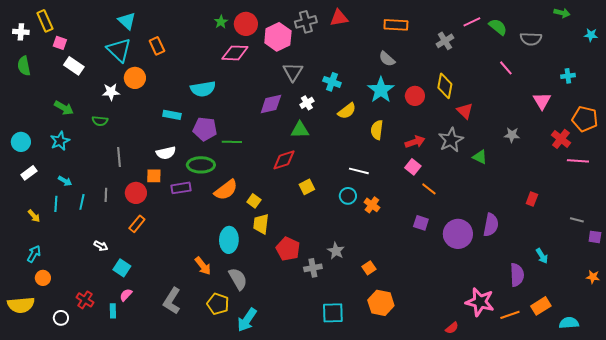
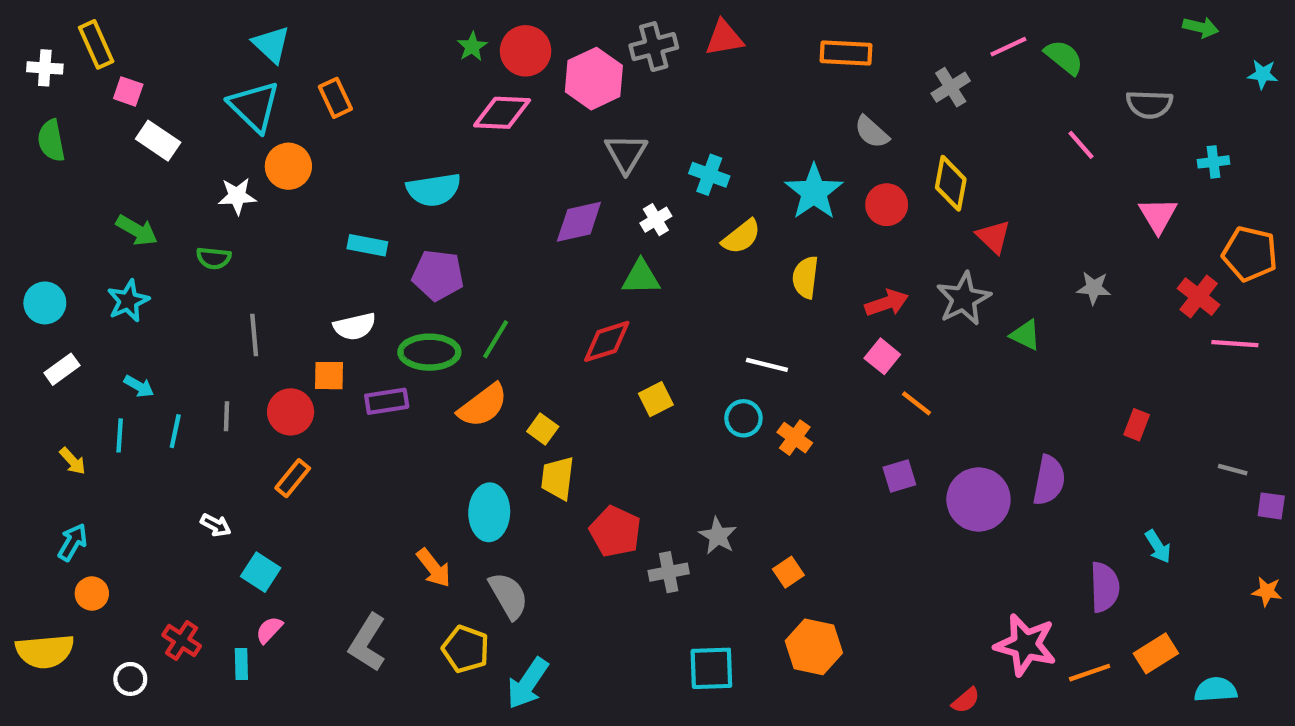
gray semicircle: (531, 39) -> (1149, 104), moved
gray semicircle: (387, 59) -> (872, 132), moved
green line: (232, 142) -> (496, 339), moved, turned -60
purple square: (421, 223) -> (899, 476), turned -35

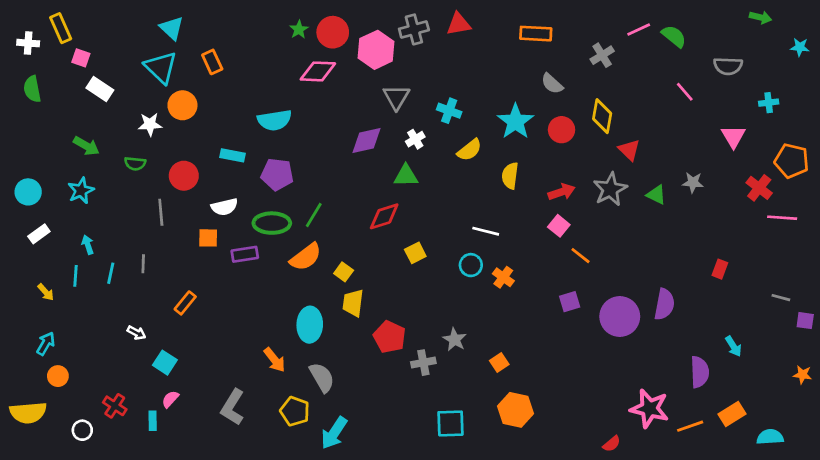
green triangle: (1025, 335) -> (656, 195), moved
cyan arrow: (139, 386) -> (88, 245), turned -138
red circle: (291, 412) -> (184, 176), moved

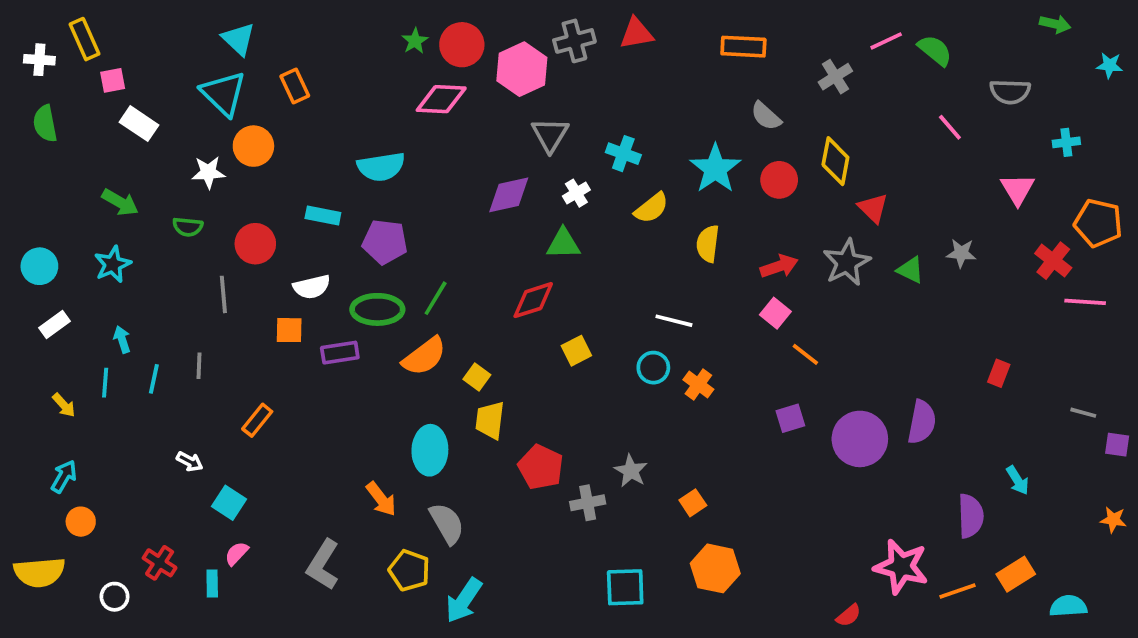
pink square: (81, 58) -> (113, 80), turned -30

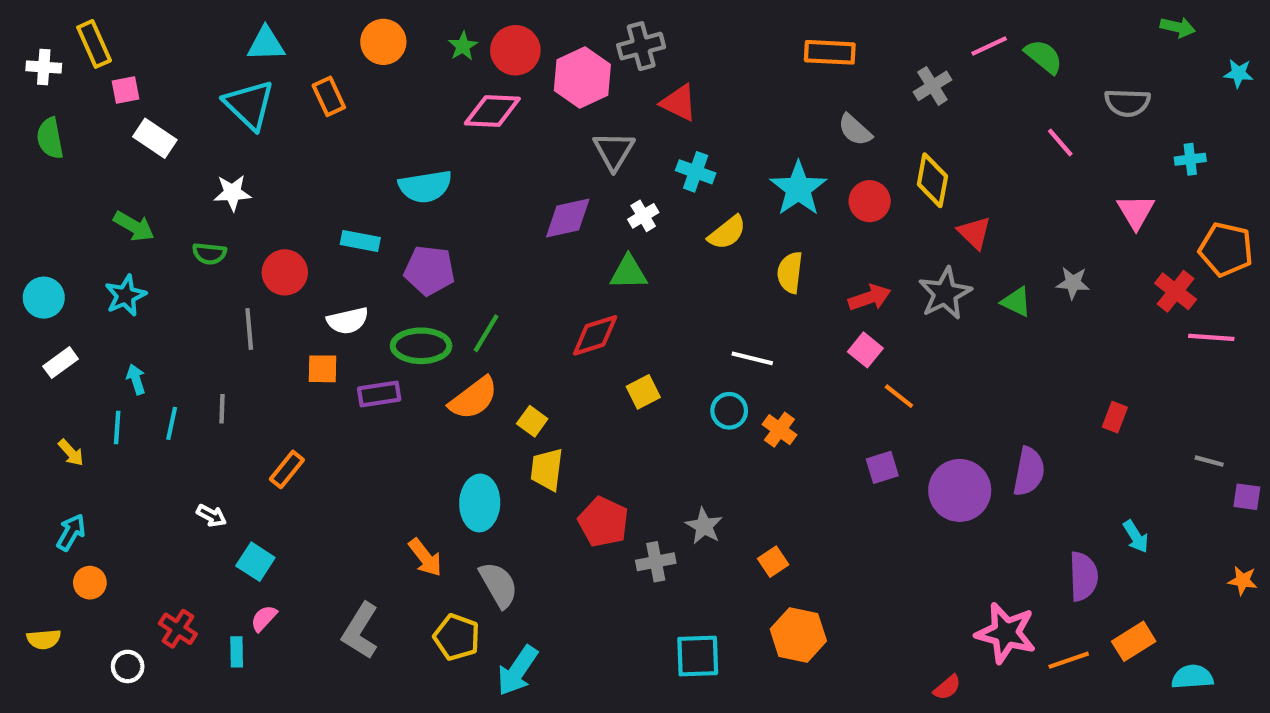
red triangle: (636, 33) -> (679, 103), moved, turned 36
cyan triangle: (238, 39) -> (266, 44), turned -45
orange circle: (253, 146) -> (383, 42), moved
yellow semicircle: (39, 572) -> (44, 639), size x0.6

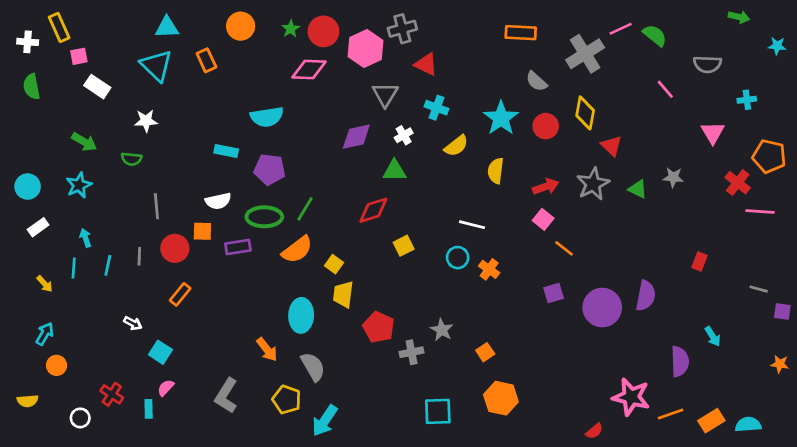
gray cross: (932, 86) -> (585, 54), size x1.6
red circle: (285, 272) -> (175, 248), moved
orange rectangle: (1134, 641) -> (711, 421), moved

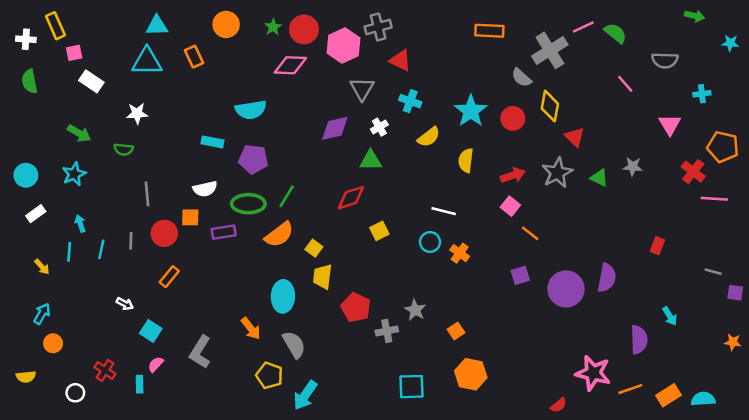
cyan triangle: (156, 66) -> (147, 62), turned -44
gray semicircle: (536, 81) -> (521, 78), moved
gray L-shape: (226, 396) -> (200, 352), moved

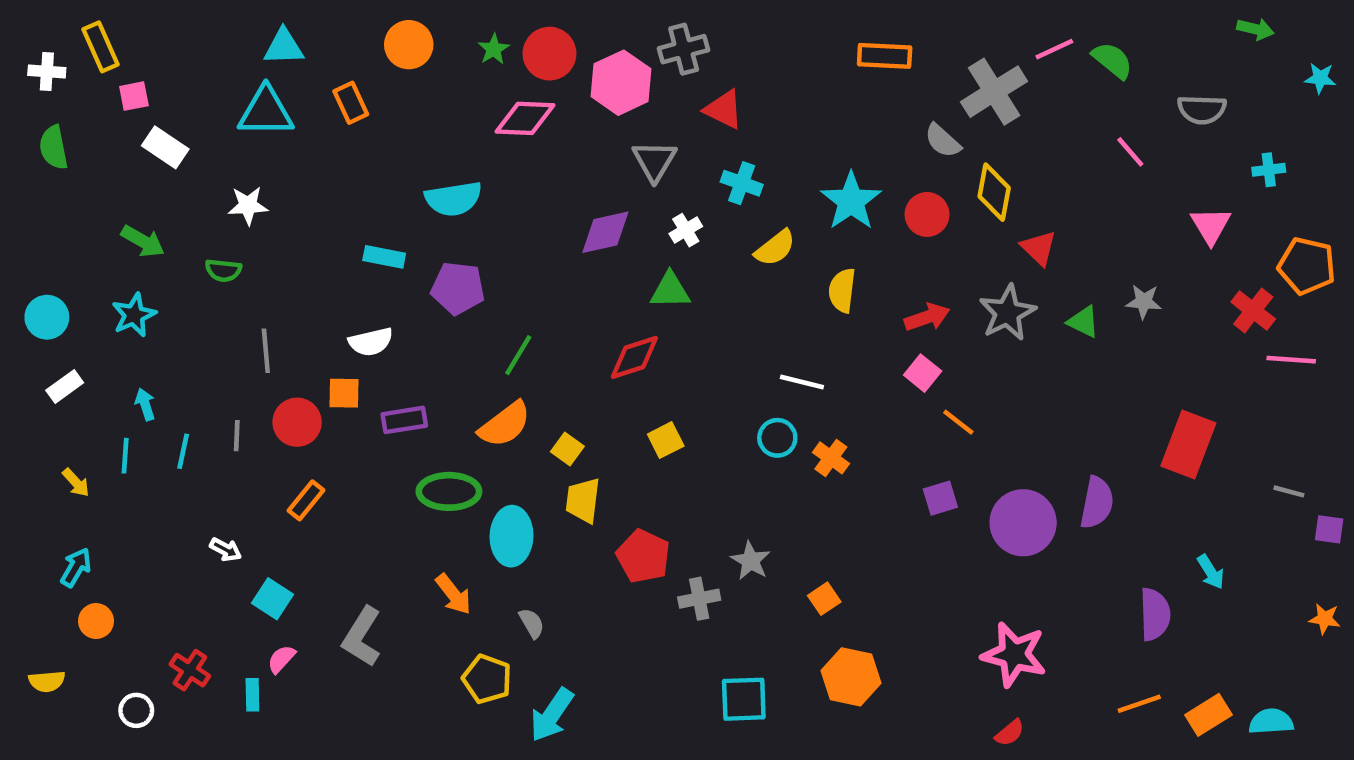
green ellipse: (248, 204) -> (449, 491), moved
yellow square: (379, 231) -> (666, 440), moved
red rectangle: (657, 246) -> (1188, 445), size x2.0
gray semicircle: (294, 345) -> (532, 623), size x0.6
pink star: (593, 373) -> (1014, 655), moved

